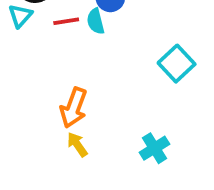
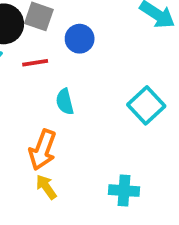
cyan semicircle: (96, 21) -> (65, 102), moved
cyan cross: (154, 148) -> (124, 191), turned 36

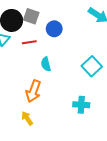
yellow arrow: (46, 187) -> (27, 118), moved
cyan cross: (124, 191) -> (81, 105), moved

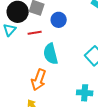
cyan semicircle: (46, 64) -> (51, 54), size x1.5

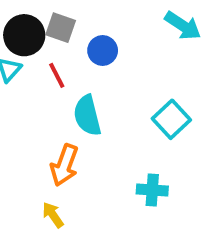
red line: (35, 33) -> (57, 75), turned 72

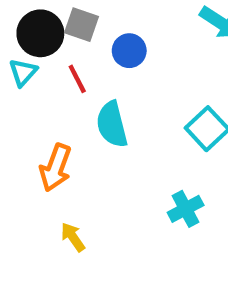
orange arrow: (64, 165) -> (56, 168), moved
cyan cross: (152, 190) -> (186, 209), turned -32

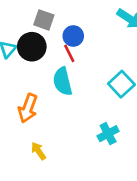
black circle: (40, 33) -> (32, 47), moved
red line: (77, 79) -> (69, 53), moved

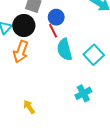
cyan semicircle: (63, 81) -> (65, 49), moved
orange arrow: (28, 108) -> (21, 52), moved

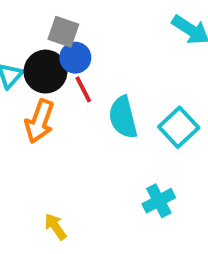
blue circle: (56, 17) -> (75, 58), moved
red line: (53, 31) -> (83, 89), moved

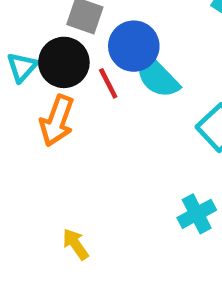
blue circle: (75, 58) -> (134, 46), moved, size x1.4
cyan semicircle: (123, 117) -> (157, 76), moved, turned -30

